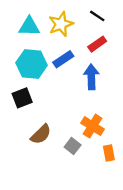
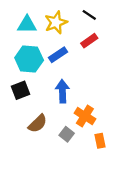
blue arrow: (91, 77) -> (62, 91), moved

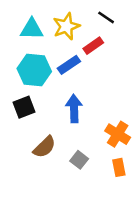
red rectangle: (89, 41) -> (93, 46), moved
orange cross: (85, 116) -> (118, 134), moved

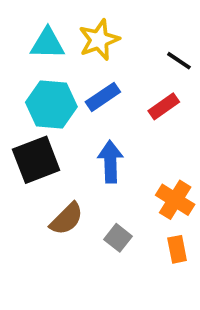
black line: (106, 17) -> (179, 61), moved
red rectangle: (93, 46) -> (164, 106), moved
black square: (24, 107) -> (36, 160), size x1.4

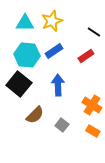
black square: (36, 160) -> (19, 84), turned -30
orange rectangle: (177, 249) -> (93, 131), turned -48

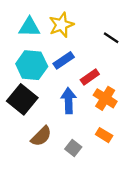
red rectangle: (86, 56) -> (90, 77), moved
orange cross: (92, 105) -> (105, 98), moved
orange rectangle: (93, 131) -> (104, 135), moved

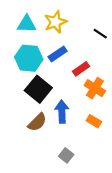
black square: (22, 99) -> (38, 89), moved
blue arrow: (68, 101) -> (62, 112), moved
gray square: (73, 148) -> (66, 155), moved

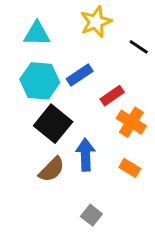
yellow star: (55, 22) -> (96, 22), moved

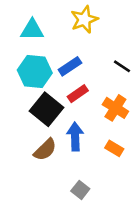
black line: (139, 47) -> (122, 66), moved
red rectangle: (112, 96) -> (78, 94), moved

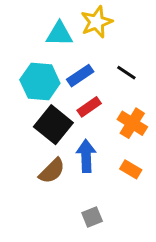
cyan triangle: (32, 30) -> (59, 34), moved
black line: (122, 66) -> (126, 73), moved
gray square: (80, 190) -> (92, 217), turned 30

